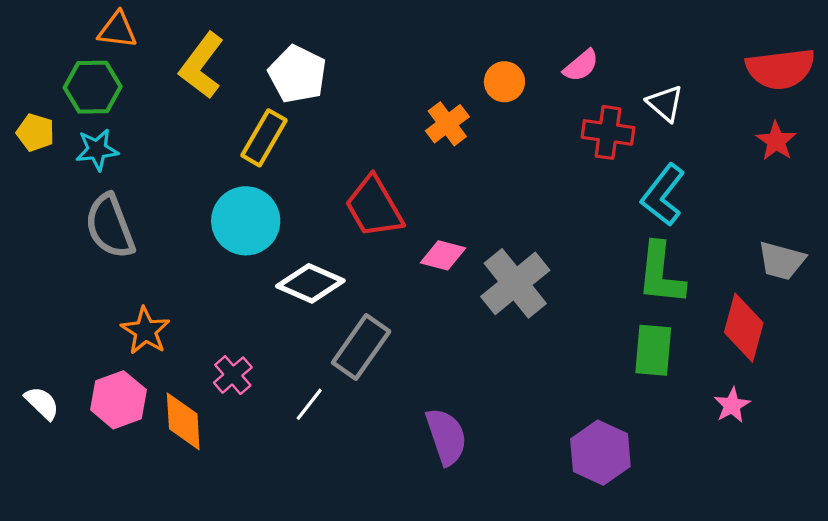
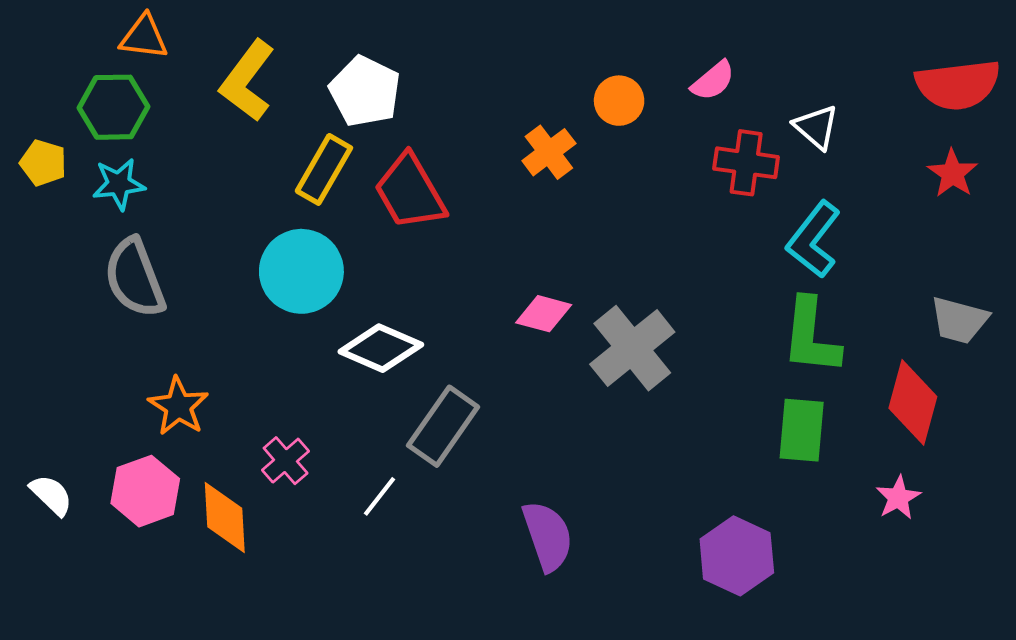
red trapezoid: (374, 207) -> (410, 192), moved

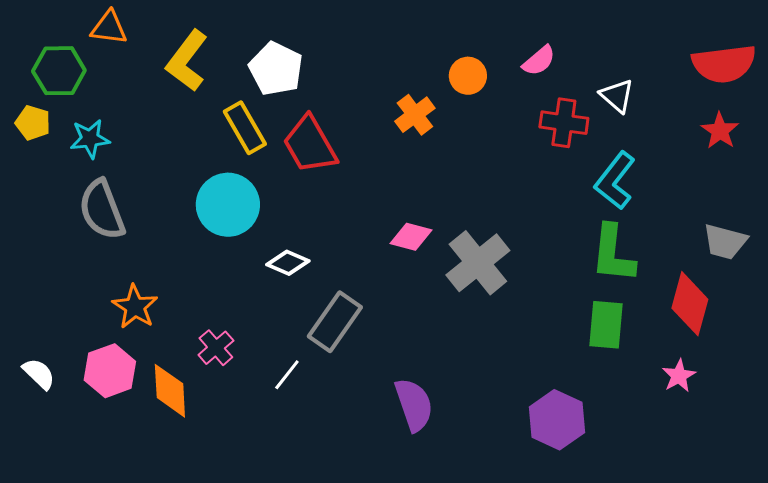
green hexagon: (113, 107) -> (59, 71), moved
yellow rectangle: (324, 169) -> (245, 128), turned -60
white diamond: (381, 348) -> (288, 263), size x0.7

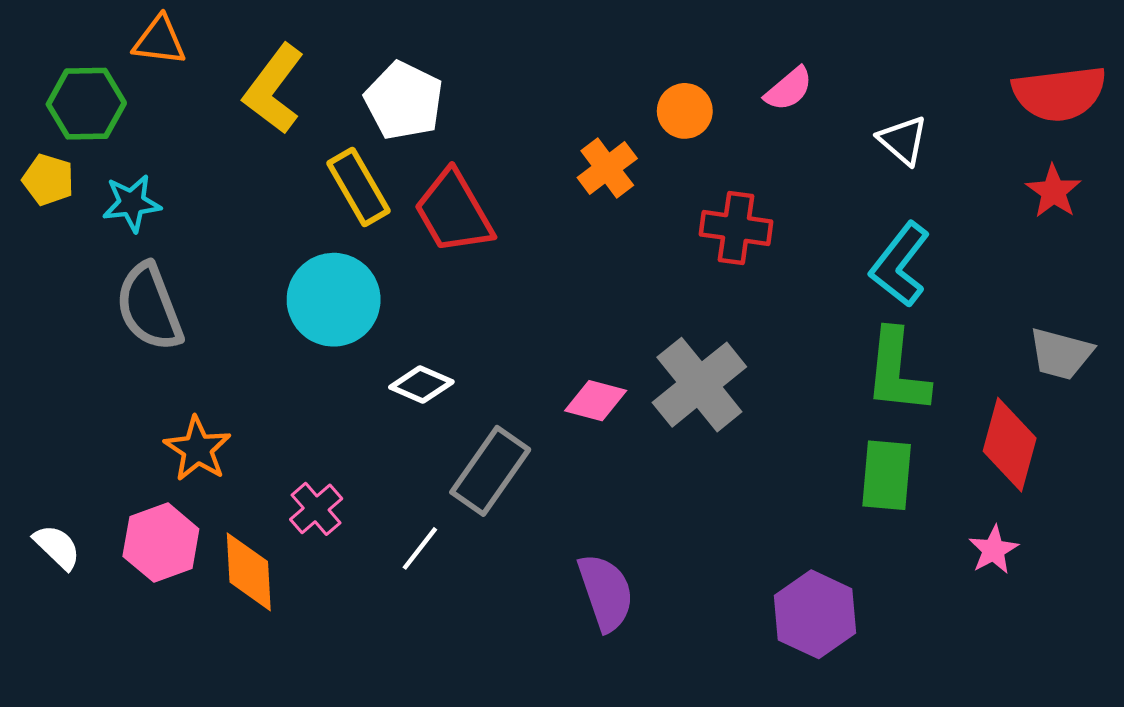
red cross: (564, 123) -> (736, 228), moved
pink diamond: (411, 237) -> (596, 401), moved

